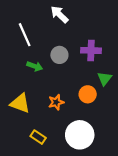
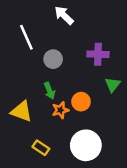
gray circle: (59, 55) -> (53, 59), moved
green arrow: (35, 66) -> (49, 91), moved, turned 49
orange circle: (88, 94) -> (81, 102), moved

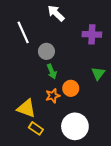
purple cross: (98, 54) -> (92, 34), moved
green arrow: (49, 91) -> (52, 71), moved
yellow triangle: (22, 111) -> (26, 108), moved

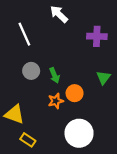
gray circle: (46, 51) -> (31, 71), moved
yellow triangle: (26, 108) -> (14, 114), moved
yellow rectangle: (36, 128) -> (28, 140), moved

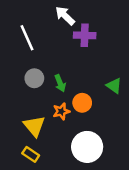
purple cross: (97, 36) -> (85, 35), moved
green triangle: (103, 78) -> (114, 86), turned -32
yellow triangle: (14, 114) -> (34, 126), moved, turned 30

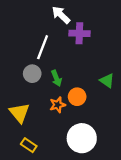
white line: (27, 38) -> (43, 47), moved, turned 45
yellow triangle: (34, 126) -> (20, 113), moved

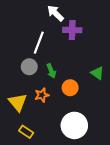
orange star: (58, 105) -> (42, 95), moved

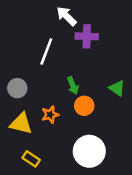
gray circle: (29, 67) -> (17, 88), moved
green arrow: (51, 71) -> (73, 86), moved
yellow triangle: (18, 102) -> (21, 123), turned -36

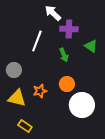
green arrow: (73, 86) -> (64, 55), moved
green triangle: (117, 88) -> (91, 46), moved
white circle: (89, 151) -> (82, 105), moved

